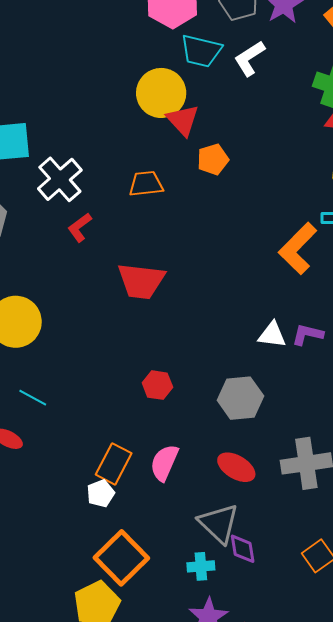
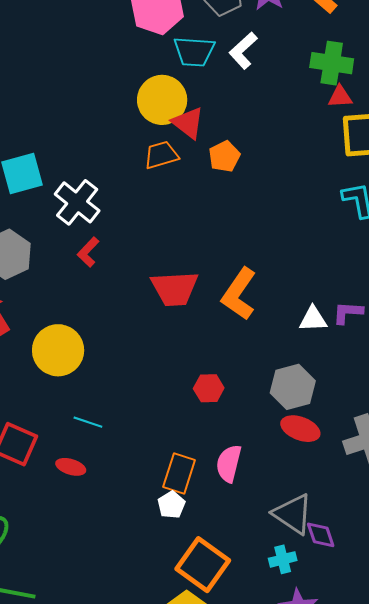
orange trapezoid: (146, 184) -> (161, 155), moved
red L-shape: (80, 227) -> (88, 252), moved
orange L-shape: (298, 248) -> (239, 294), moved
red ellipse: (236, 467) -> (300, 429), moved

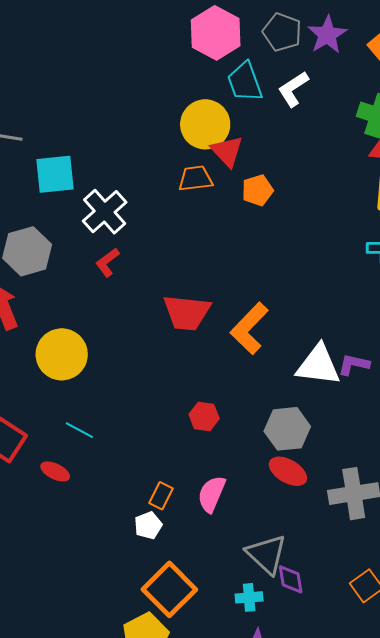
cyan trapezoid: (194, 52) -> (245, 82), turned 57
white triangle: (313, 319) -> (318, 365), size x1.6
orange rectangle: (179, 474) -> (161, 496), size x0.7

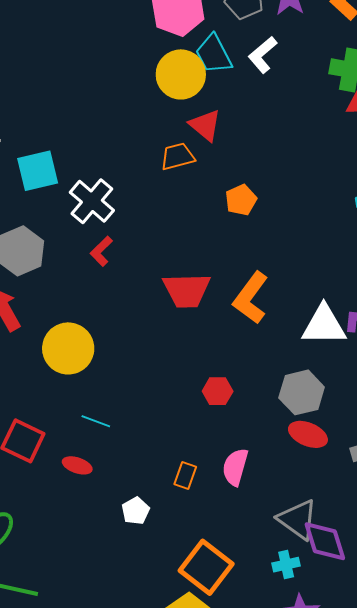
yellow circle: (205, 124) -> (181, 74), moved
orange pentagon: (257, 190) -> (241, 200), moved
white pentagon: (148, 525) -> (136, 511), moved
purple diamond: (291, 579) -> (325, 541), size x1.5

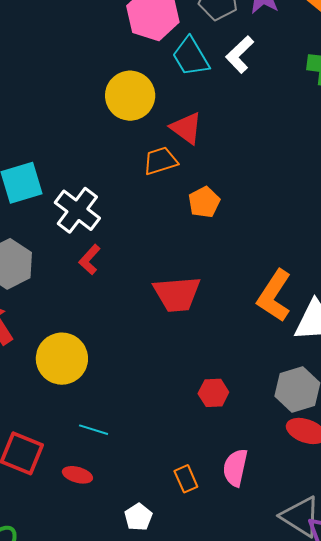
yellow circle: (181, 74) -> (130, 96), moved
orange pentagon: (241, 200) -> (204, 202), moved
orange L-shape: (251, 298) -> (274, 296), moved
orange rectangle: (185, 475) -> (186, 479), turned -40

